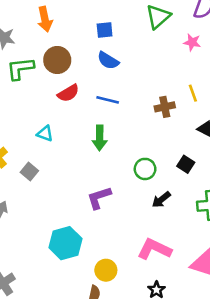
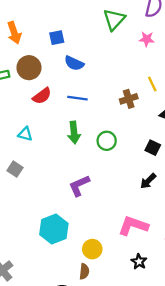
blue square: (105, 30) -> (57, 38), moved
green circle: (145, 169) -> (107, 141), moved
black arrow: (161, 200) -> (148, 181), moved

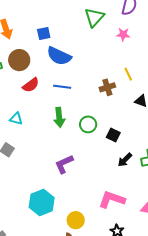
blue semicircle: (74, 63) -> (59, 56), size x1.4
black square: (153, 148) -> (113, 135), moved

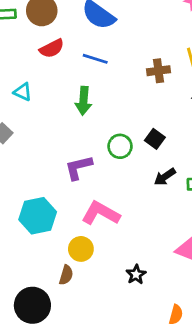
green circle: (88, 124) -> (120, 146), moved
pink L-shape: (112, 199) -> (101, 213), moved

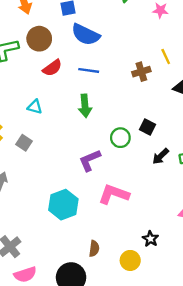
yellow circle: (81, 249) -> (130, 260), moved

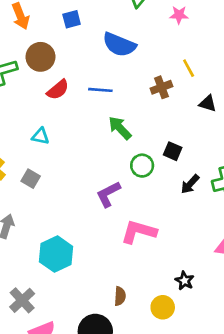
blue semicircle: (86, 35) -> (119, 45), moved
green arrow: (85, 106) -> (120, 128), moved, turned 145
cyan hexagon: (63, 205) -> (56, 254), moved

